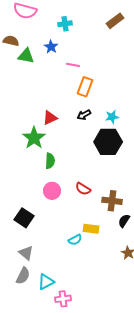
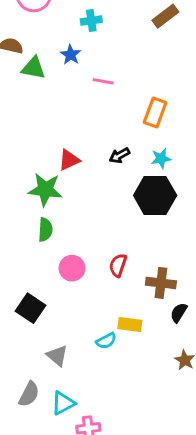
orange rectangle: (85, 87) -> (155, 112), moved
green star: (34, 138) -> (45, 190), turned -30
green semicircle: (50, 161) -> (45, 230), moved
red semicircle: (83, 189) -> (118, 265), turned 77
gray triangle: (26, 253) -> (57, 356), moved

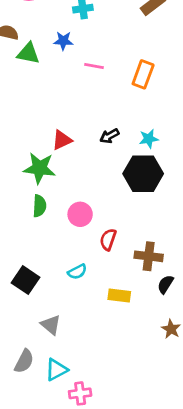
blue star: (71, 55) -> (63, 41), turned -30
orange rectangle: (155, 112) -> (143, 74), moved
pink circle: (72, 268) -> (80, 214), moved
cyan semicircle: (106, 341) -> (77, 272), moved

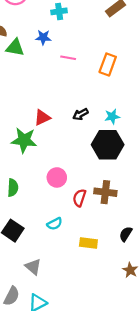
green semicircle: (40, 206) -> (13, 188), moved
brown cross: (149, 256) -> (105, 192), moved

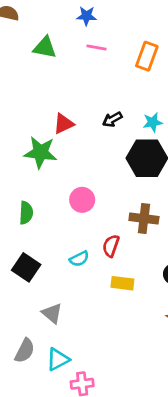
blue star: (43, 37) -> (86, 16), moved
green triangle: (15, 48) -> (45, 48), moved
red semicircle: (79, 198) -> (111, 246), moved

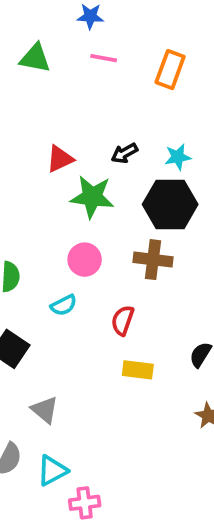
green star: (40, 152) -> (92, 197), moved
brown cross: (144, 219) -> (153, 260), moved
cyan semicircle: (79, 259) -> (64, 305), moved

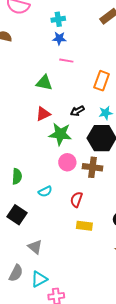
green triangle: (35, 58) -> (44, 83), moved
orange rectangle: (170, 70) -> (102, 81), moved
pink circle: (85, 260) -> (67, 162), moved

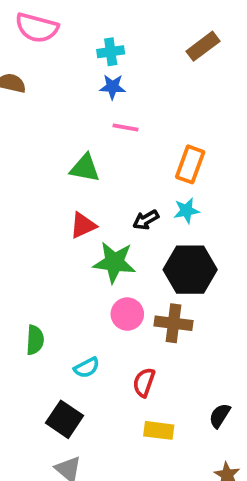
cyan star: (106, 113) -> (186, 211), moved
black square: (17, 215) -> (64, 419), moved

